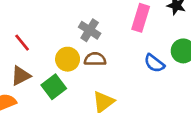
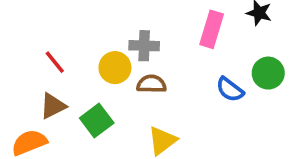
gray cross: (90, 30) -> (144, 46), turned -30
yellow circle: (68, 59) -> (115, 68), moved

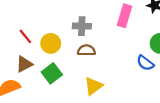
yellow circle: (115, 68) -> (51, 43), moved
blue semicircle: (230, 89) -> (145, 63), moved

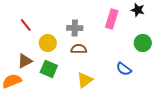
red line: (25, 36) -> (26, 25), moved
blue semicircle: (145, 63) -> (124, 69), moved
green square: (52, 73) -> (49, 69), turned -30

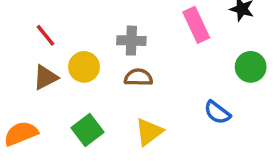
pink rectangle: (112, 19) -> (196, 25), turned -42
brown triangle: (25, 61) -> (45, 77), moved
green square: (49, 69) -> (88, 130), moved, turned 30

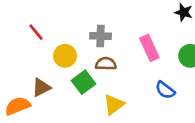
pink rectangle: (196, 25) -> (149, 48), moved
brown triangle: (45, 77) -> (41, 87), moved
green square: (88, 130) -> (83, 82), moved

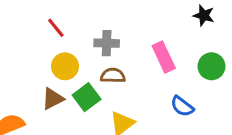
red line: (36, 32) -> (56, 28), moved
brown triangle: (41, 87) -> (53, 99), moved

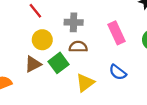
blue semicircle: (182, 106) -> (118, 72), moved

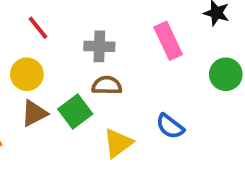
pink rectangle: (117, 33) -> (168, 41), moved
yellow circle: (42, 40) -> (27, 74), moved

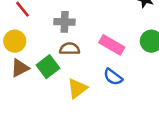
pink rectangle: (168, 41) -> (112, 45), moved, turned -35

